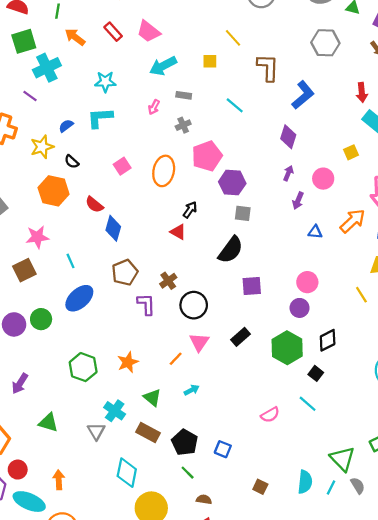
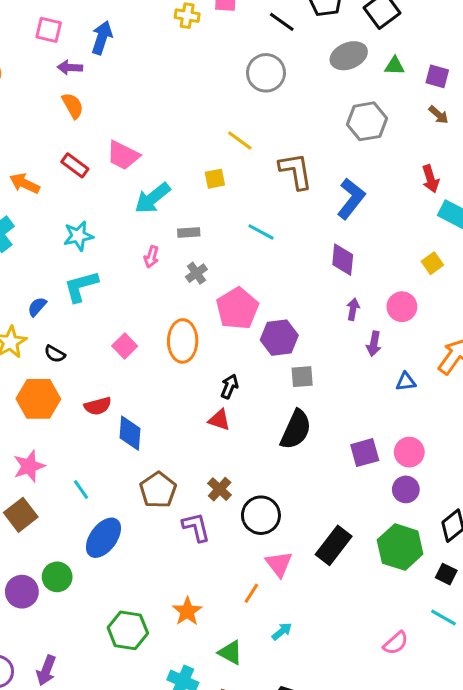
red semicircle: (94, 205) -> (98, 406), turned -42
purple square: (252, 286) -> (365, 453), moved
black rectangle: (241, 337) -> (334, 545), size x1.4

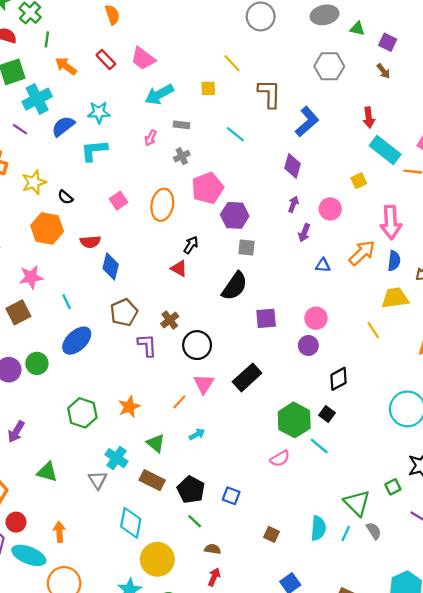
blue semicircle: (37, 307) -> (63, 126), moved, size x1.5
purple square: (365, 453) -> (266, 318), moved
green hexagon: (400, 547) -> (294, 420), moved

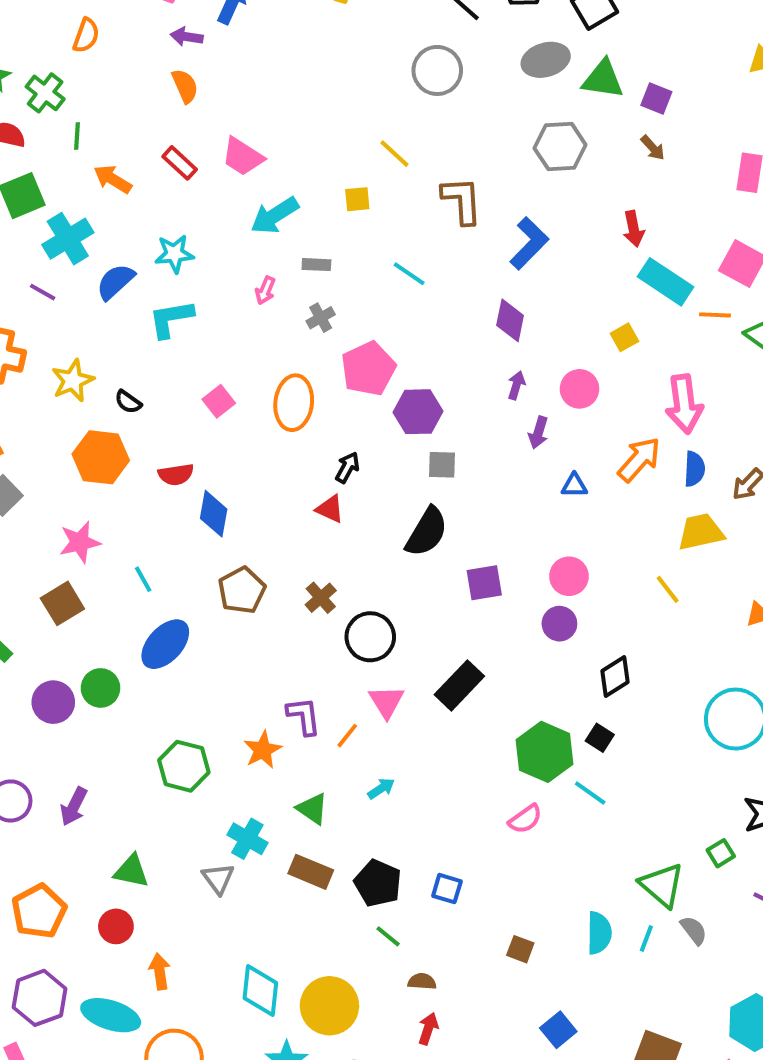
green triangle: (357, 29) -> (603, 79), size x1.6
purple L-shape: (147, 345) -> (304, 716), moved
red circle: (16, 522) -> (116, 926), moved
cyan diamond: (131, 523) -> (260, 990), moved

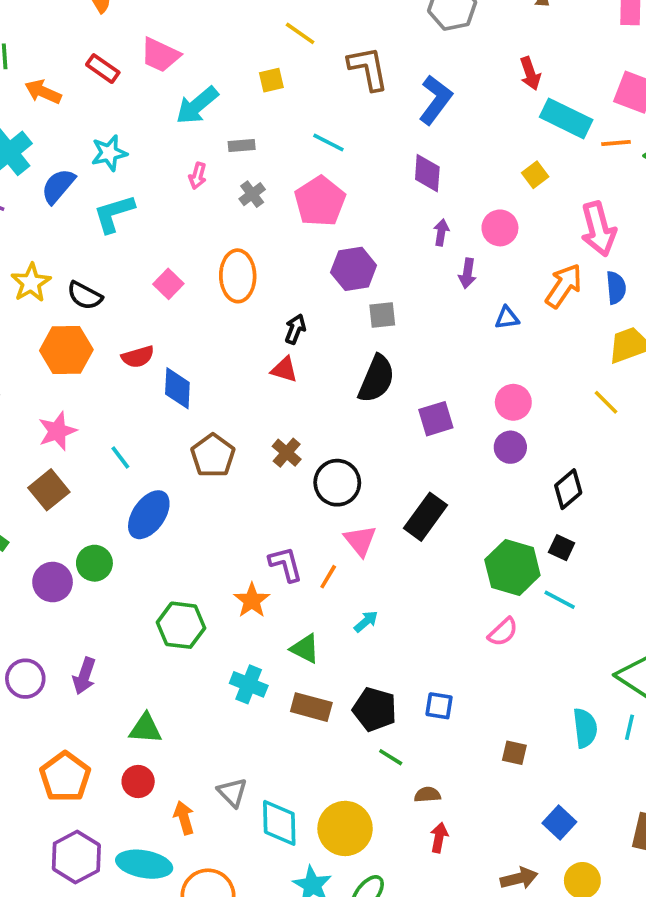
pink pentagon: (368, 369) -> (320, 201), moved
black semicircle: (128, 402) -> (85, 296), size x1.4
gray triangle: (218, 878) -> (232, 792), moved

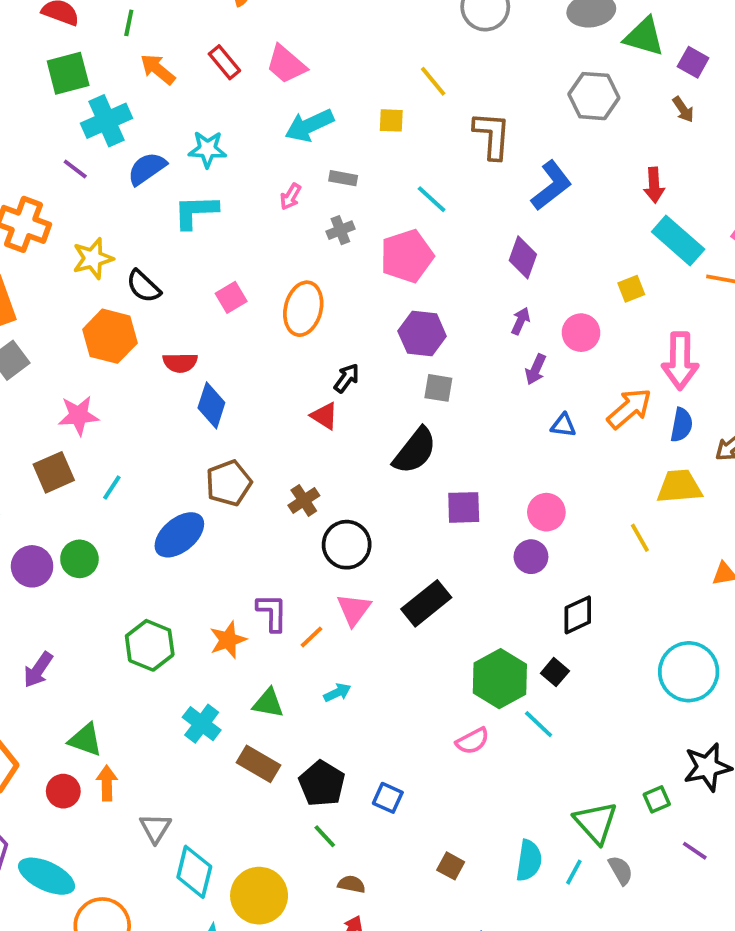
cyan line: (120, 457) -> (112, 487), moved, turned 55
blue ellipse: (149, 515) -> (179, 535), moved
green triangle: (305, 649) -> (268, 703), turned -32
orange arrow: (184, 818) -> (107, 783), moved

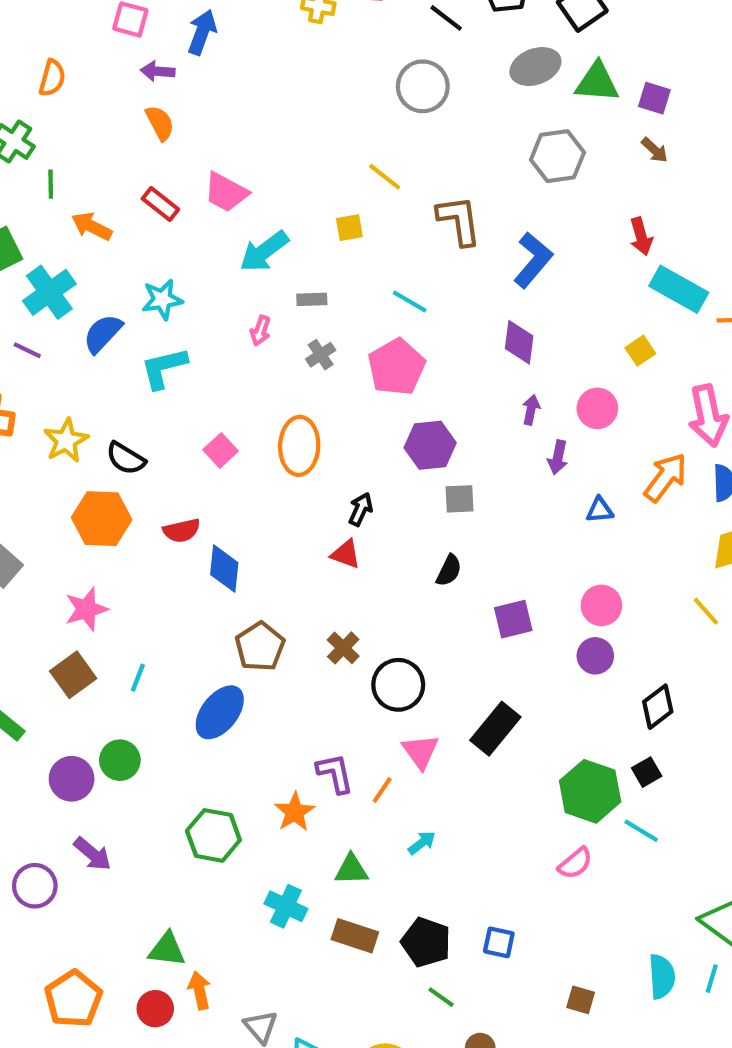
black semicircle: (415, 451) -> (449, 570), size x0.6
purple arrow: (38, 670) -> (92, 854), moved, turned -72
black square: (555, 672) -> (647, 772), turned 32

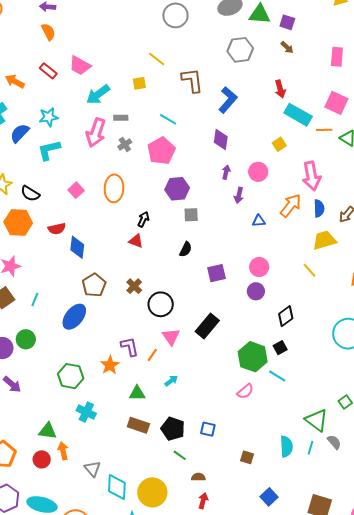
pink arrow: (260, 331) -> (96, 133), size x2.0
cyan cross: (286, 906) -> (86, 412), moved

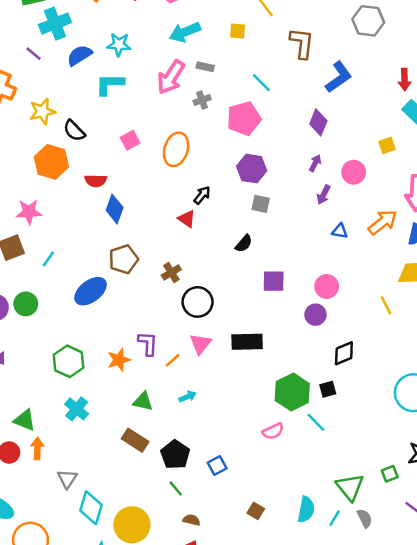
black rectangle: (207, 326) -> (247, 342), turned 35
blue square: (208, 429) -> (217, 466), turned 35

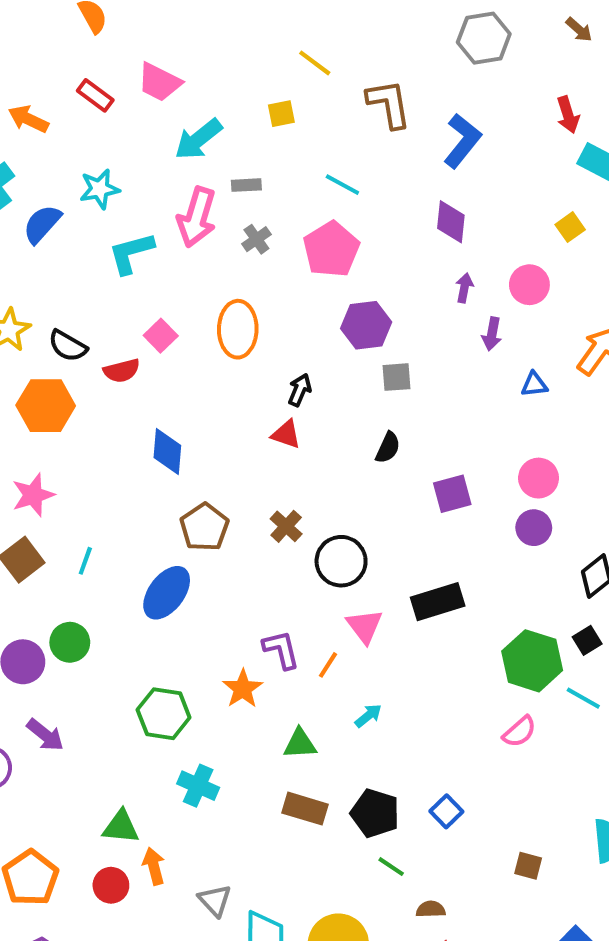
cyan L-shape: (110, 84) -> (131, 253), moved
red semicircle: (96, 181) -> (122, 371), moved

